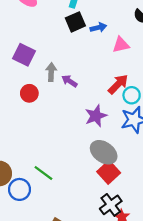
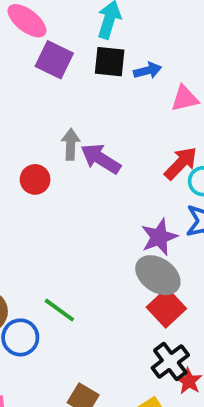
black square: (75, 22) -> (110, 62), turned 30
purple square: (24, 55) -> (54, 60), moved
purple arrow: (69, 81) -> (101, 159), size x1.5
purple star: (96, 116) -> (159, 237), moved

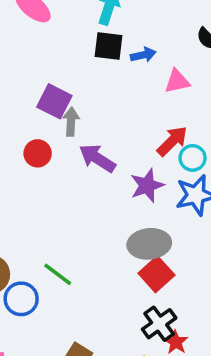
purple square: (54, 60) -> (54, 101), moved
purple arrow: (101, 159) -> (97, 158), moved
purple star: (159, 237) -> (147, 186), moved
gray ellipse: (158, 275) -> (149, 244), turned -42

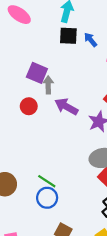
blue arrow: (143, 55) -> (91, 40), turned -112
blue circle: (21, 299) -> (47, 198), moved

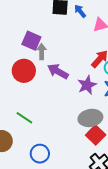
red circle: (29, 106) -> (24, 71), size x1.5
green line: (47, 181) -> (24, 118), moved

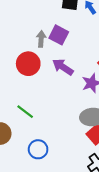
purple square: (31, 41) -> (59, 35), moved
gray arrow: (42, 52) -> (41, 39), moved

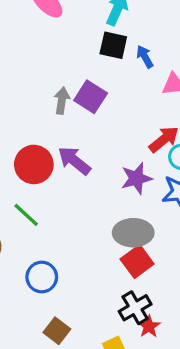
red circle: (28, 64) -> (34, 164), moved
purple arrow: (63, 67) -> (74, 161), moved

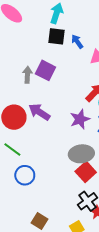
blue circle: (42, 277) -> (25, 175), moved

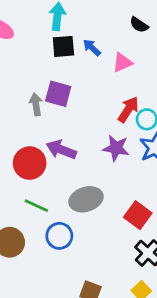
purple star: (80, 119) -> (116, 148), turned -30
gray ellipse: (81, 154) -> (86, 199), moved

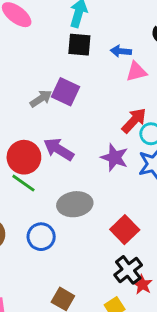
blue arrow: (92, 48) -> (121, 51), moved, turned -48
gray arrow: (36, 104) -> (41, 99), turned 55
green line: (36, 206) -> (23, 183), moved

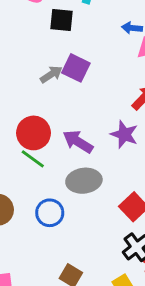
black square: (79, 45) -> (62, 20), moved
purple arrow: (59, 149) -> (78, 142), moved

